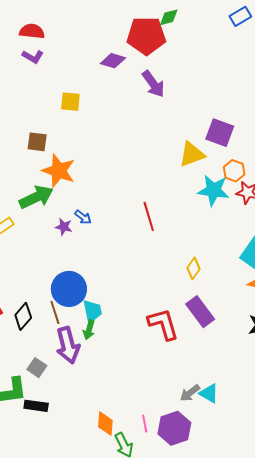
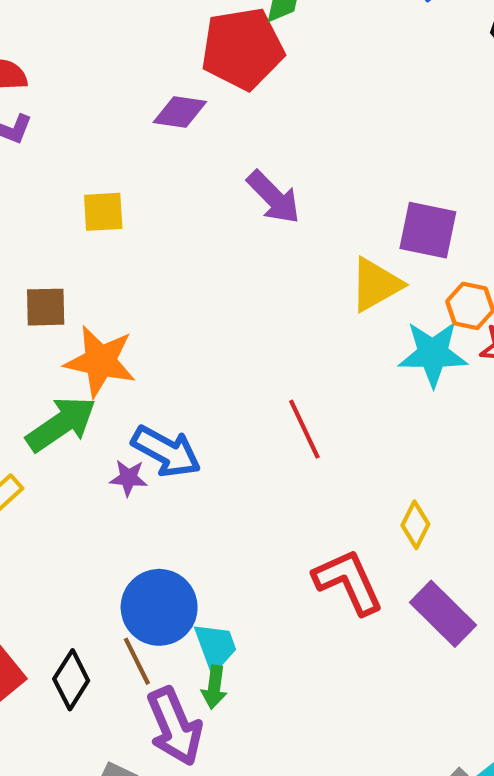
purple arrow: (153, 84) -> (274, 197), moved
blue arrow: (83, 217) -> (166, 451), size x1.8
red L-shape: (163, 324) -> (348, 582), moved

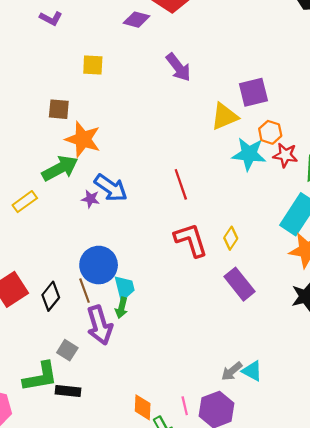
purple square: (428, 230) -> (253, 92), turned -32
red L-shape: (348, 582) -> (191, 240), moved

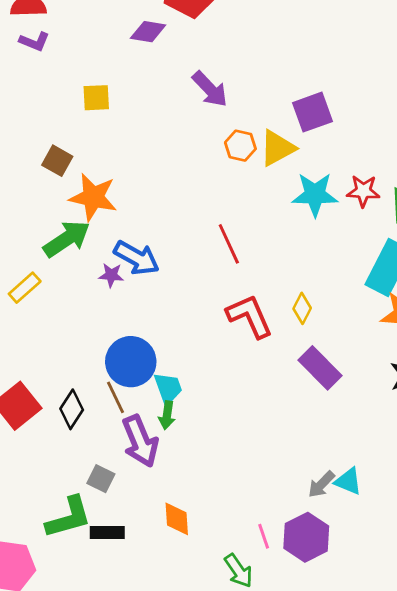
brown square: (59, 109) -> (57, 161), turned 30
orange hexagon: (270, 132) -> (240, 146), moved
orange diamond: (143, 407) -> (177, 519), moved

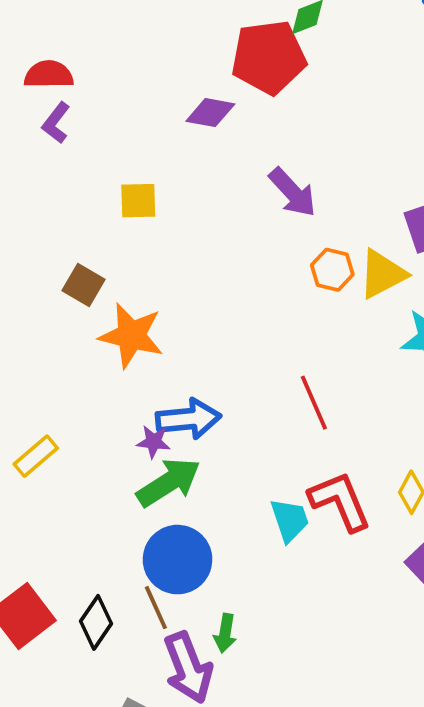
purple L-shape: (34, 42) -> (56, 123), turned 104
green arrow: (67, 239) -> (169, 482), moved
blue arrow: (137, 258) -> (188, 419), turned -36
cyan trapezoid: (168, 388) -> (290, 520), moved

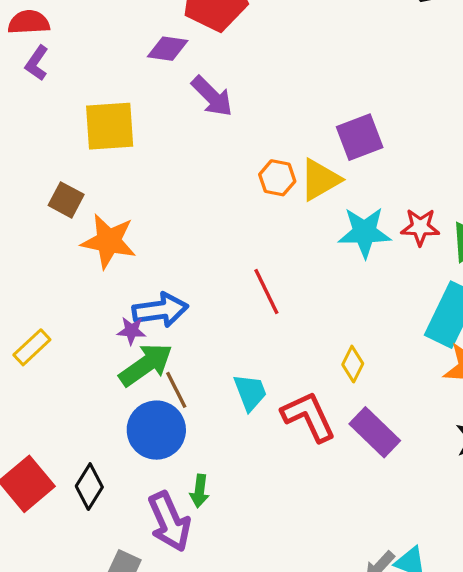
purple arrow: (293, 192) -> (212, 96), moved
yellow square: (138, 201) -> (110, 126), size x1.6
red L-shape: (340, 501) -> (309, 416), moved
brown line: (156, 608) -> (176, 390), moved

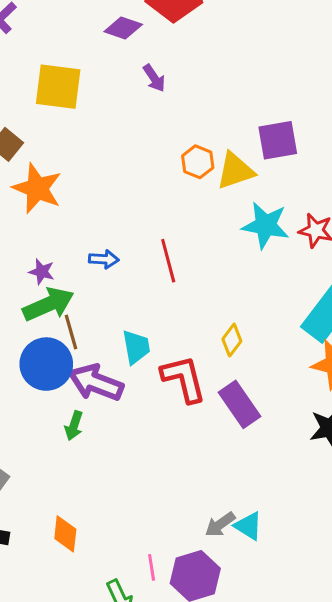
purple arrow: (212, 96) -> (154, 78), size x0.7
blue arrow: (160, 310) -> (104, 259), moved, size x0.6
purple arrow: (169, 522) -> (96, 383), moved, turned 124

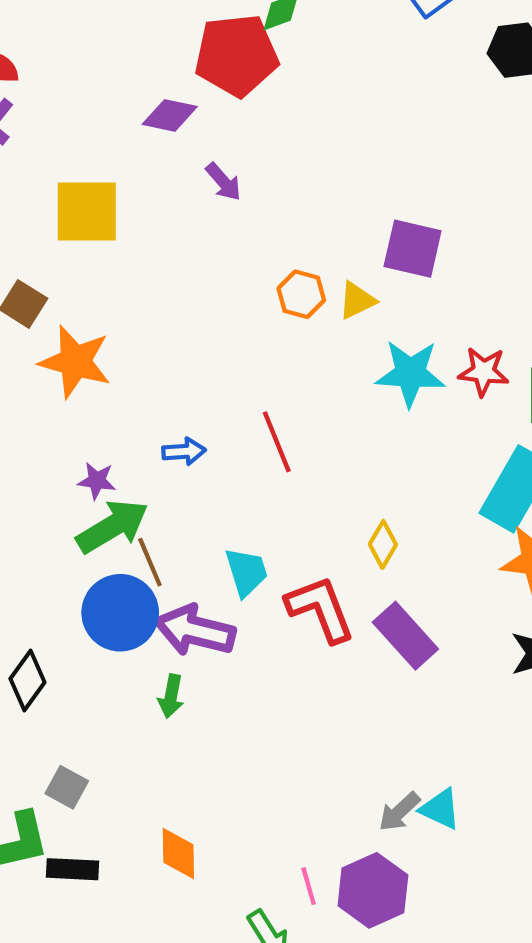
purple square: (278, 140) -> (413, 249), turned 30
yellow triangle: (235, 171) -> (357, 300), size x0.7

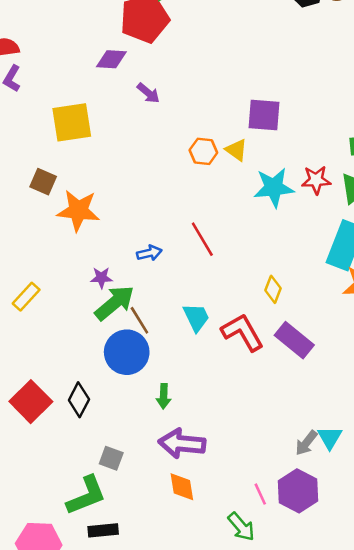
yellow triangle: (357, 300) -> (236, 150), turned -50
purple arrow: (195, 630) -> (182, 444), moved
cyan triangle: (440, 809) -> (330, 438), turned 44
black rectangle: (72, 869) -> (103, 530), moved

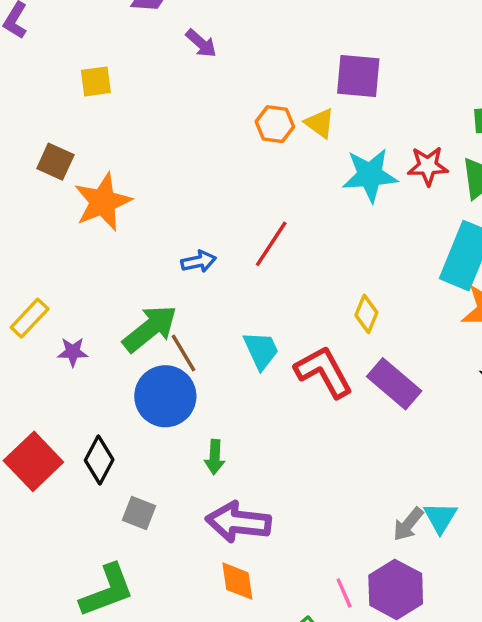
yellow square: (72, 122) -> (96, 81), size x0.6
orange star: (78, 211) -> (103, 202), turned -30
red line: (202, 239) -> (271, 244), turned 63
purple star: (101, 278) -> (73, 352), moved
gray square: (111, 458) -> (139, 513), moved

